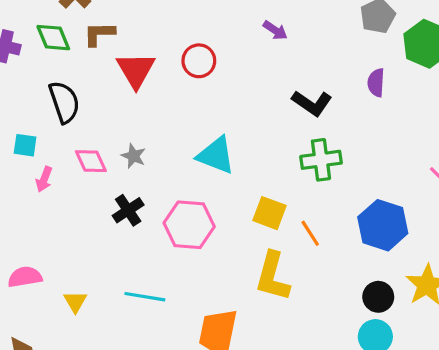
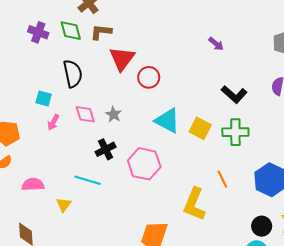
red circle: (199, 61) -> (149, 77), moved
yellow square: (270, 213) -> (200, 128), moved
cyan line: (145, 297) -> (87, 180), moved

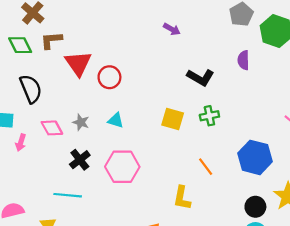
cyan triangle: (167, 121) -> (116, 120), moved, size x0.6
green cross: (235, 132) -> (209, 116), size x0.7
yellow L-shape: (194, 204) -> (182, 198), size x0.7

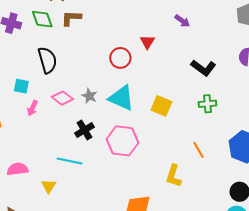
red triangle: (78, 63) -> (147, 42), moved, size x0.6
yellow square: (173, 119) -> (161, 106), moved
cyan triangle: (116, 120) -> (121, 98), size x1.8
pink diamond: (52, 128) -> (62, 98), turned -30

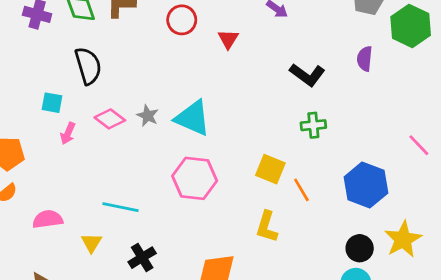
red circle: (120, 58) -> (182, 20), moved
yellow square: (161, 106) -> (270, 169), moved
black cross: (84, 130) -> (142, 258), moved

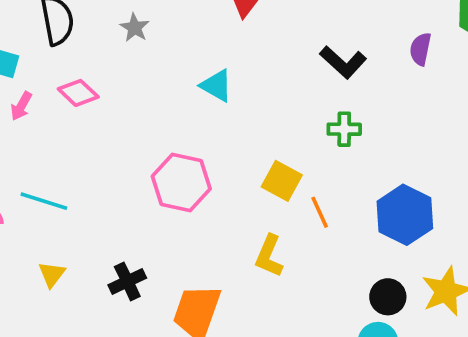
gray star: (148, 116) -> (135, 28), moved
cyan triangle: (193, 118) -> (216, 86), moved, size x0.7
cyan line: (121, 207) -> (44, 201), moved
yellow triangle: (91, 243) -> (52, 274), moved
black cross: (142, 258) -> (127, 281), moved

